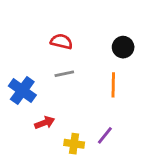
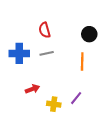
red semicircle: (61, 42) -> (45, 30), turned -119
blue cross: (22, 90) -> (19, 53), moved, turned -36

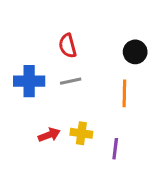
purple line: (76, 98) -> (115, 149), turned -32
yellow cross: (54, 104) -> (81, 133), moved

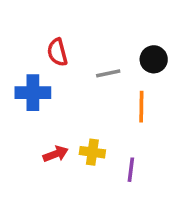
red semicircle: (68, 46) -> (57, 52), moved
gray line: (71, 81) -> (108, 73), moved

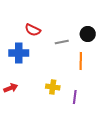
red semicircle: (57, 52) -> (33, 30), turned -49
red arrow: (56, 154) -> (11, 88), moved

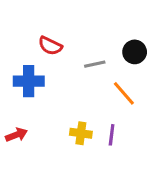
orange line: (81, 61) -> (124, 93), turned -42
purple line: (75, 97) -> (112, 135), moved

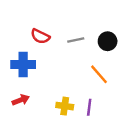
gray line: (95, 64) -> (76, 40), moved
red arrow: (16, 135) -> (21, 100), moved

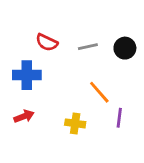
orange line: (99, 74) -> (99, 92), moved
purple line: (89, 107) -> (119, 118), moved

